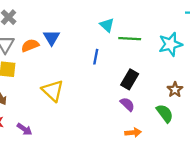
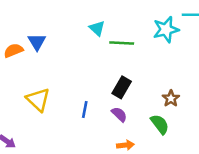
cyan star: (170, 44) -> (166, 30), moved
blue line: (96, 57) -> (85, 109), moved

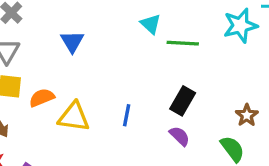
orange semicircle: (13, 50) -> (42, 98), moved
yellow triangle: (38, 100) -> (74, 117), turned -35
blue line: (85, 109) -> (127, 115), moved

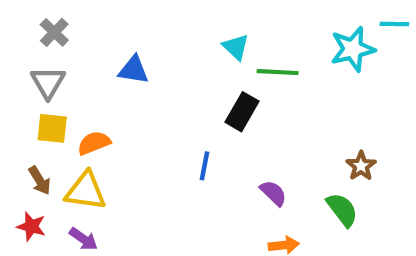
blue triangle: (72, 42) -> (134, 70), turned -50
black rectangle: (183, 101) -> (242, 112), moved
yellow triangle: (74, 117) -> (86, 191), moved

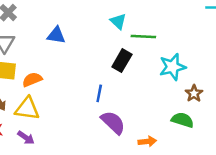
cyan star: (353, 49) -> (172, 67), moved
purple semicircle: (273, 193) -> (113, 122), moved, size x1.5
green semicircle: (342, 210) -> (183, 120), turned -35

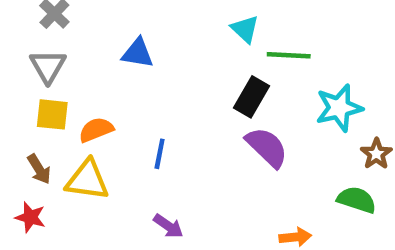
blue line: (99, 93) -> (160, 154), moved
purple semicircle: (113, 122) -> (267, 147), moved
purple arrow: (26, 138) -> (168, 226), moved

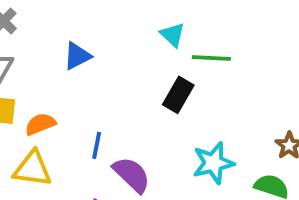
blue triangle: (138, 53) -> (77, 56), turned -36
cyan star: (339, 108) -> (213, 163), moved
purple semicircle: (267, 147) -> (132, 175), moved

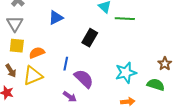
black rectangle: (178, 95) -> (90, 38), moved
yellow triangle: (33, 169) -> (33, 76), turned -30

